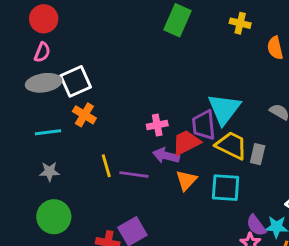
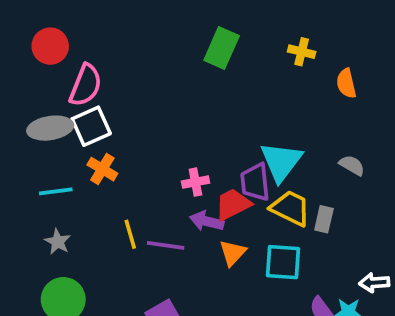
pink semicircle: (42, 52) -> (86, 85), moved, size x1.6
gray star: (49, 172) -> (58, 242), turned 30

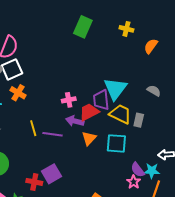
orange semicircle: (346, 83) -> (151, 46), turned 49

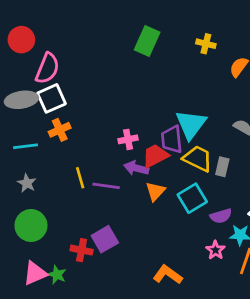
orange cross: (18, 93) -> (60, 130), turned 35
cyan square: (116, 143) -> (192, 198), turned -35
purple semicircle: (138, 170) -> (221, 216), moved, turned -70

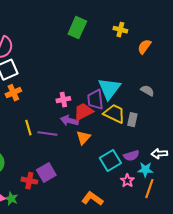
cyan square: (192, 198) -> (110, 161), moved

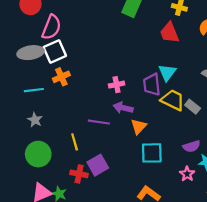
cyan triangle: (109, 89) -> (167, 72), size x0.7
red trapezoid: (83, 112) -> (169, 33), moved, turned -85
gray rectangle: (132, 120) -> (193, 107), turned -64
yellow line: (28, 128) -> (75, 142), moved
cyan square: (110, 161) -> (152, 153), moved, turned 30

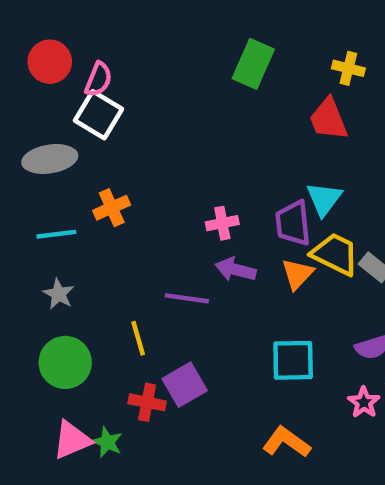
pink semicircle: (51, 27) -> (98, 79), moved, size x0.7
white square: (55, 51) -> (98, 115), moved, turned -35
orange triangle: (139, 126) -> (297, 274), moved

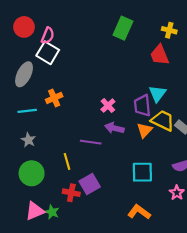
gray ellipse: (50, 159) -> (24, 74), turned -55
pink cross: (222, 223) -> (108, 106), turned -32

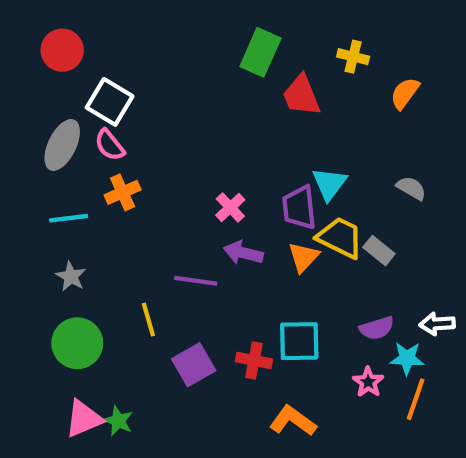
pink semicircle: (48, 36) -> (110, 145), moved, turned 119
red trapezoid: (160, 55) -> (301, 95), moved
red cross: (71, 193) -> (254, 360), moved

